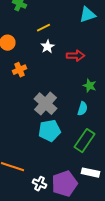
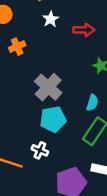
cyan semicircle: (82, 109) -> (92, 103), moved
white cross: (40, 184) -> (40, 150), moved

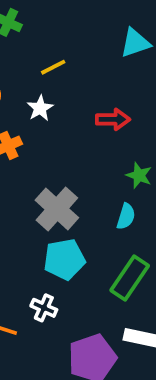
white star: (51, 19) -> (40, 108), moved
cyan semicircle: (92, 103) -> (126, 216), moved

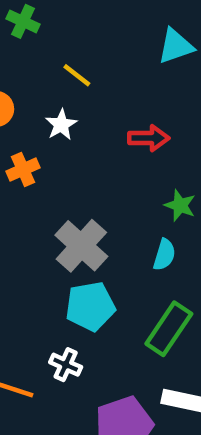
yellow line: (53, 67) -> (77, 75), turned 65

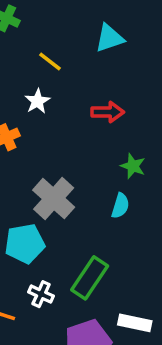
cyan triangle: (176, 46) -> (109, 38), moved
cyan pentagon: (90, 306) -> (25, 244), moved
green rectangle: (169, 329) -> (90, 278), moved

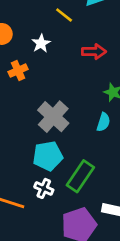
yellow line: (50, 62) -> (64, 15), moved
cyan pentagon: (25, 244) -> (48, 156), moved

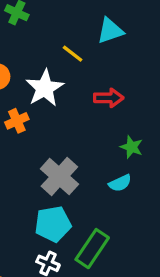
white star: (41, 43) -> (45, 88), size x1.6
cyan semicircle: (103, 122) -> (120, 183), turned 48

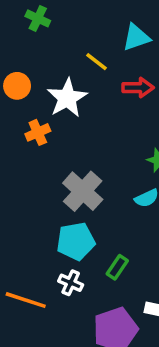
red arrow: (109, 98) -> (138, 88), moved
green rectangle: (92, 249) -> (117, 267), size x0.6

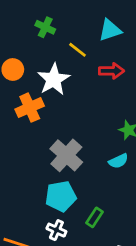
green cross: (38, 18) -> (45, 27), moved
orange cross: (38, 132) -> (30, 108), size x1.4

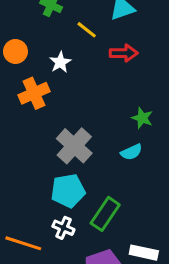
white star: (54, 79) -> (60, 62), size x0.6
green rectangle: (94, 217) -> (105, 214), size x1.5

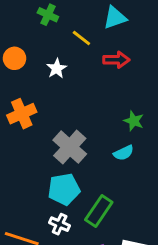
orange cross: (34, 93) -> (22, 114), moved

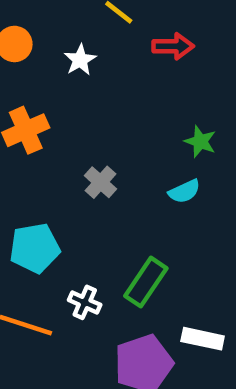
gray cross: (70, 147) -> (101, 182), size x0.6
cyan pentagon: (64, 189) -> (35, 248), moved

